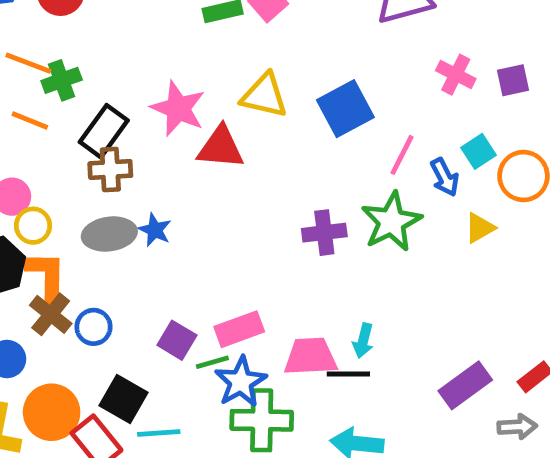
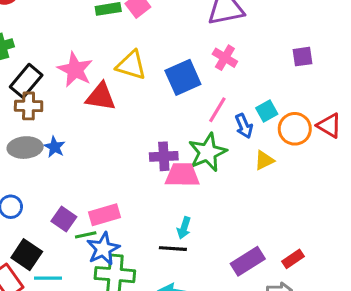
pink cross: (456, 75) -> (225, 58), moved
purple square: (513, 80) -> (303, 57), moved
pink trapezoid: (310, 357) -> (182, 175), moved

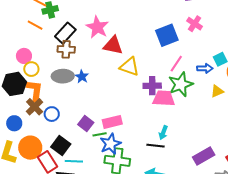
yellow triangle: (131, 65) -> (129, 67), moved
pink line: (217, 110) -> (176, 64), moved
blue arrow: (244, 126) -> (205, 68), turned -70

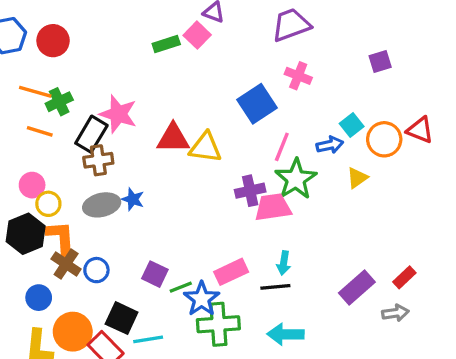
pink star: (97, 27) -> (118, 114), moved
yellow triangle: (129, 67) -> (205, 147), moved
pink rectangle: (112, 122) -> (231, 272), moved

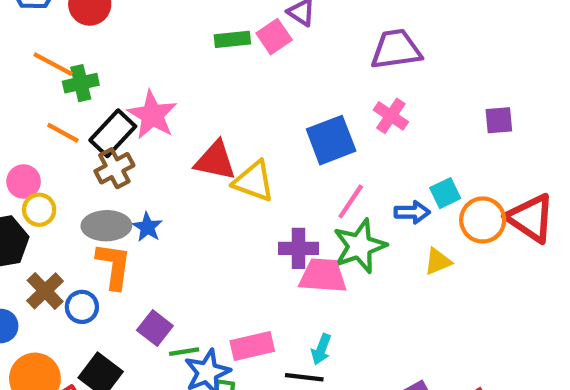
red triangle: (420, 130) -> (531, 218), size x1.4
orange line: (40, 131) -> (63, 133), moved
brown cross: (98, 160) -> (114, 168), turned -32
orange L-shape: (61, 238) -> (114, 266), moved

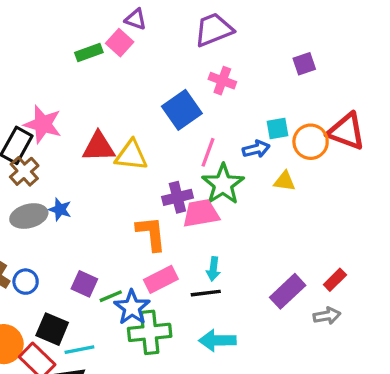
cyan square: (445, 193) -> (277, 128), turned 30
yellow triangle: (438, 261) -> (285, 181), turned 45
orange L-shape: (114, 266) -> (151, 233), moved

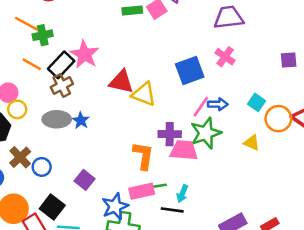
cyan square: (277, 128) -> (257, 102), turned 30
blue arrow: (256, 149) -> (218, 104), moved
green line: (111, 296) -> (158, 186), moved

